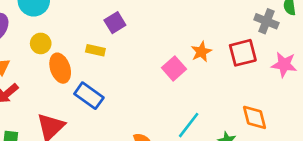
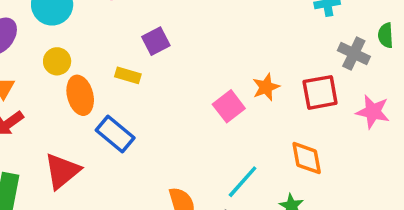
orange diamond: (255, 117) -> (307, 158), moved

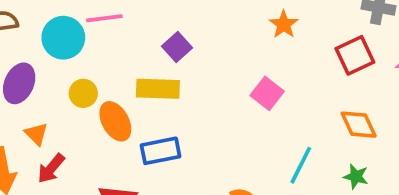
yellow rectangle: (128, 75) -> (158, 89), size x1.6
orange star: (266, 87) -> (284, 24), moved
blue rectangle: (115, 134) -> (161, 151), turned -36

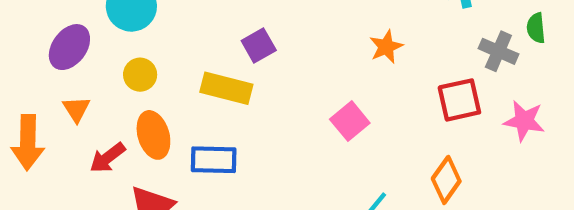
orange ellipse: (115, 121) -> (153, 135), moved
orange diamond: (359, 125) -> (446, 180), turned 48
red arrow: (51, 168) -> (108, 158), moved

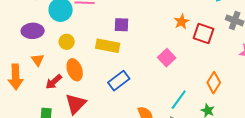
purple square: (259, 46) -> (122, 25), turned 35
purple ellipse: (69, 47) -> (33, 31), turned 55
red square: (459, 100) -> (204, 34), moved, turned 35
blue rectangle: (214, 160) -> (119, 81), moved, turned -35

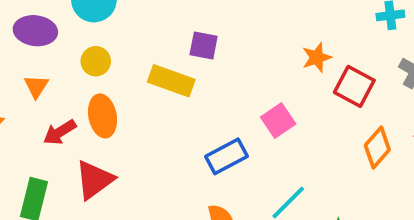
blue rectangle: (119, 81) -> (226, 156), moved
orange diamond: (214, 83) -> (377, 147), moved

